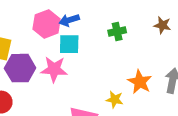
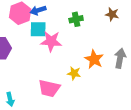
pink star: (54, 69) -> (51, 41), moved

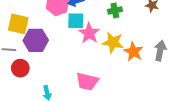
pink star: (51, 41) -> (89, 33), turned 30
yellow star: (74, 73) -> (113, 42), moved, size x1.5

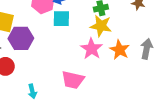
pink star: (89, 33) -> (92, 49), moved
yellow star: (113, 42) -> (101, 26), moved

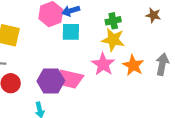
purple hexagon: (21, 38) -> (51, 81), moved
pink trapezoid: (73, 80) -> (71, 79), moved

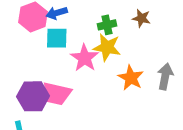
brown star: (153, 15) -> (141, 18), moved
pink star: (103, 64) -> (85, 58), moved

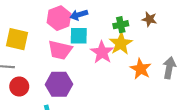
yellow star: (107, 47) -> (121, 43), turned 30
pink trapezoid: (57, 94) -> (60, 50), moved

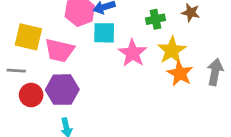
yellow star: (121, 43) -> (172, 50), moved
pink trapezoid: (60, 50) -> (60, 50), moved
purple hexagon: (59, 84) -> (62, 90), moved

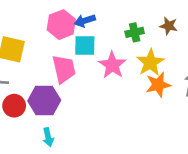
pink trapezoid: (60, 50) -> (64, 69), moved, turned -116
orange star: (180, 73) -> (158, 85), turned 30

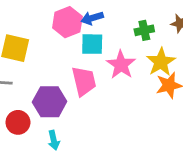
pink trapezoid: (64, 69) -> (84, 81), moved
red circle: (14, 106) -> (18, 122), moved

